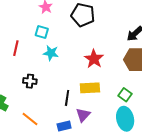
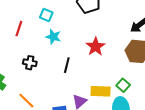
yellow rectangle: (90, 88) -> (101, 91), moved
black line: (67, 98) -> (67, 65), moved

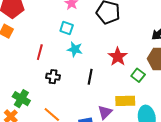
red line: (19, 29) -> (40, 52), moved
green square: (123, 85) -> (138, 75), moved

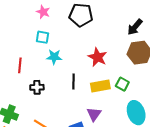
green square: (138, 75) -> (122, 84), moved
yellow rectangle: (125, 101) -> (100, 86), moved

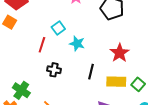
cyan square: (42, 37) -> (58, 28), moved, turned 32

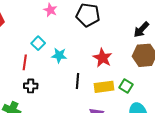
black cross: (54, 70) -> (31, 86), moved

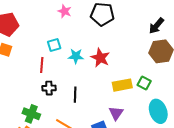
cyan square: (38, 43) -> (54, 45), turned 32
red star: (103, 58) -> (100, 58), moved
black line: (77, 81) -> (75, 95), moved

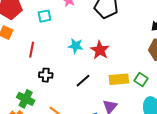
cyan square: (54, 45) -> (44, 16), moved
red line: (42, 65) -> (32, 50), moved
black line: (75, 95) -> (83, 81), moved, turned 42

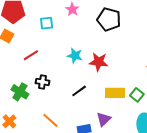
red line: (32, 50) -> (31, 55), turned 42
red star: (100, 50) -> (99, 62), turned -30
green cross: (26, 99) -> (20, 92), moved

